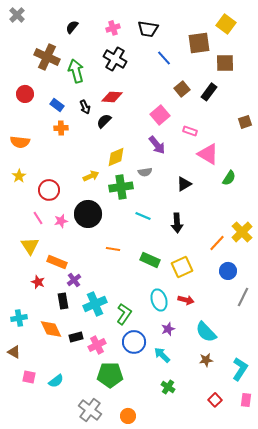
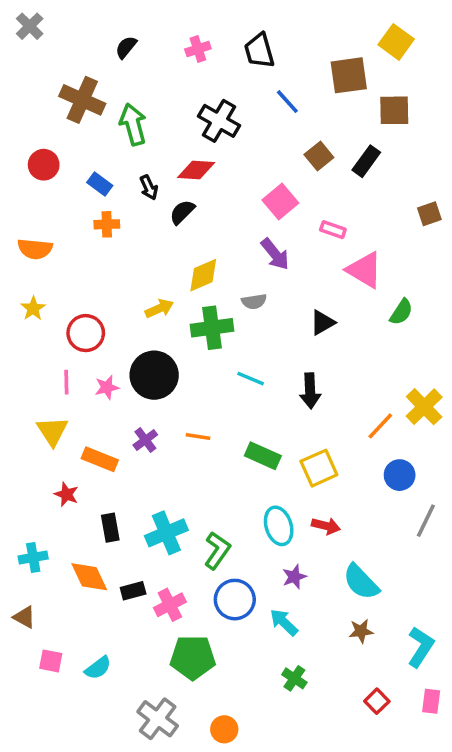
black trapezoid: (148, 29) -> (259, 51), turned 65
black cross: (115, 59) -> (219, 121), moved
pink line: (38, 218) -> (66, 382), turned 32
purple cross: (74, 280) -> (145, 440), moved

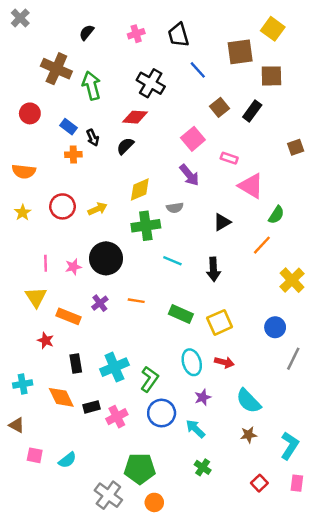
black arrow: (149, 188) -> (93, 138), moved
yellow arrow: (159, 308) -> (98, 209), moved
red circle: (86, 333) -> (62, 206), moved
orange line: (380, 426) -> (262, 245), moved
green pentagon: (193, 657) -> (140, 469), moved

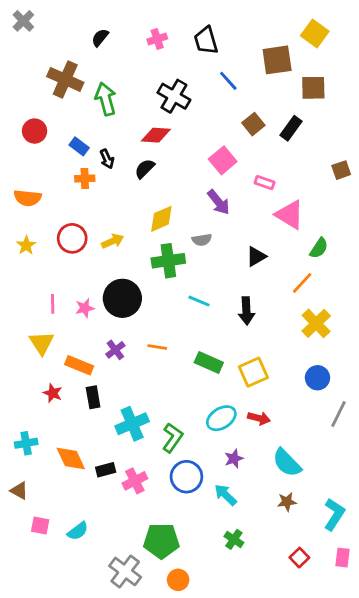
yellow cross: (292, 280) -> (316, 323), moved
cyan ellipse: (192, 362) -> (221, 418), turned 75
black rectangle: (76, 363) -> (93, 397), moved

